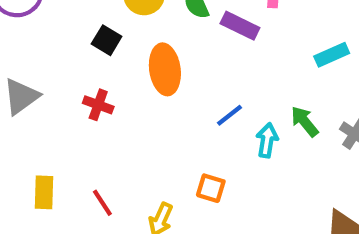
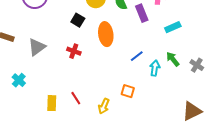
purple rectangle: (240, 26) -> (142, 13), turned 42
cyan rectangle: (332, 55) -> (173, 27), moved
yellow rectangle: (44, 192) -> (52, 103), moved

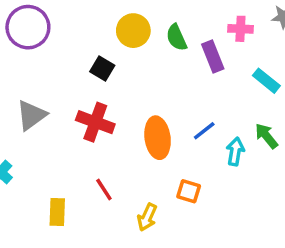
cyan rectangle: (173, 27) -> (266, 81), turned 63
orange ellipse: (106, 34) -> (158, 138), moved
red cross: (74, 51) -> (95, 122), size x1.5
red line: (76, 98) -> (104, 190), moved

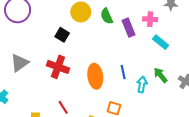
pink cross: (240, 29) -> (150, 19), moved
blue line: (204, 131) -> (123, 72), turned -64

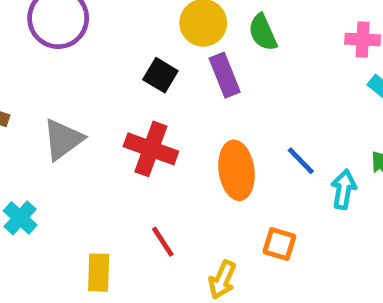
purple rectangle: (128, 28) -> (225, 75), moved
blue line: (123, 72) -> (301, 161), turned -32

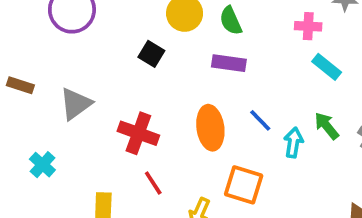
purple rectangle: (225, 75) -> (229, 63), moved, turned -60
red cross: (151, 149) -> (138, 133), moved
orange square: (279, 244) -> (244, 185), size x1.5

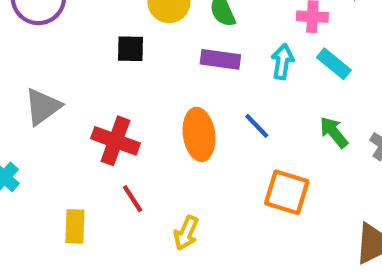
black square: (151, 54) -> (130, 49), turned -30
cyan arrow: (293, 142) -> (282, 62), moved
orange square: (244, 185) -> (287, 192), moved

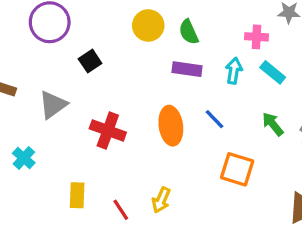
black square: (130, 49) -> (90, 61), moved, turned -35
red line: (133, 199) -> (121, 210), moved

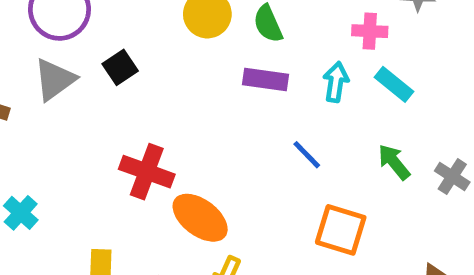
gray triangle: (53, 105) -> (55, 80), moved
orange ellipse: (171, 126) -> (200, 218), moved, turned -45

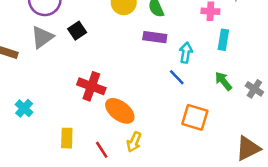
cyan arrow: (336, 82) -> (186, 53), moved
cyan rectangle: (394, 84) -> (223, 40), turned 60

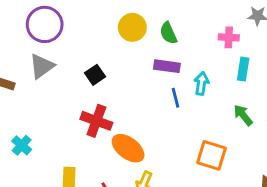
black square: (77, 31) -> (95, 75), moved
blue line: (177, 77) -> (176, 98), moved, turned 30

